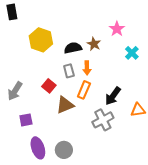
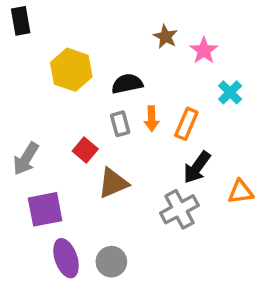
brown star: (94, 44) -> (165, 37), moved
orange rectangle: (84, 90) -> (186, 124), moved
purple square: (26, 120) -> (45, 209), size x1.5

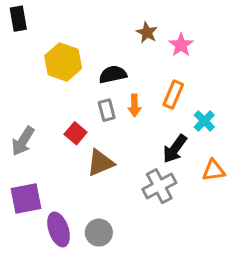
cyan cross: (230, 92) -> (204, 121), moved
orange rectangle: (186, 124) -> (173, 95), moved
purple square: (45, 209) -> (26, 198), moved

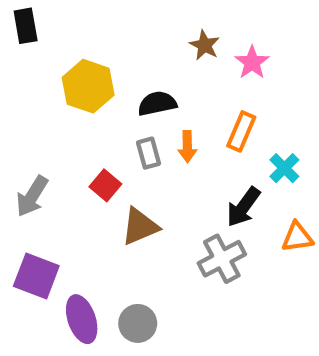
purple square: (26, 198) -> (36, 276), turned 32

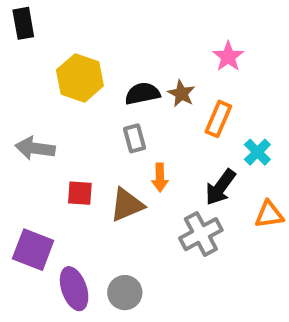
brown star: (205, 45) -> (181, 94), moved
orange arrow: (187, 147) -> (160, 177), moved
red square: (105, 185) -> (80, 193), moved, turned -36
gray arrow: (32, 196) -> (35, 148), moved, turned 66

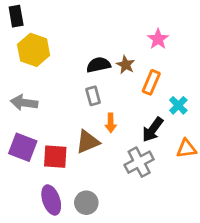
yellow hexagon: (80, 78) -> (34, 50), moved
red square: (80, 193) -> (55, 157), moved, size x1.4
purple square: (33, 250) -> (23, 147), moved

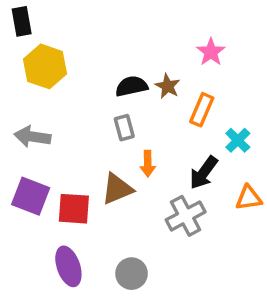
gray circle: (86, 203) -> (132, 274), moved

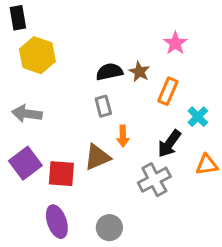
purple square: (31, 196) -> (25, 163), turned 32

